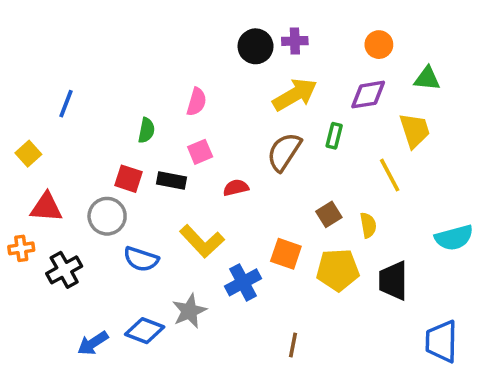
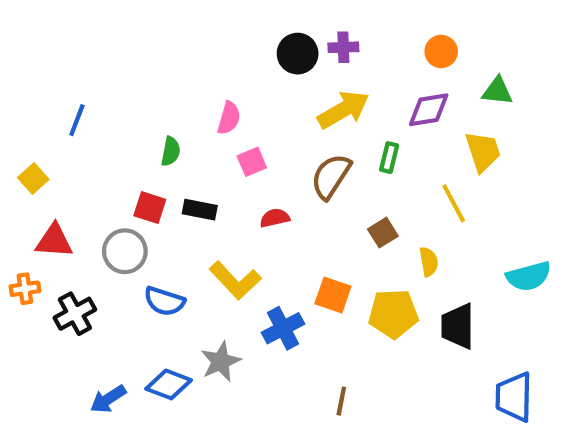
pink square: (200, 152) -> (252, 162), moved
brown square: (329, 214) -> (383, 233), moved

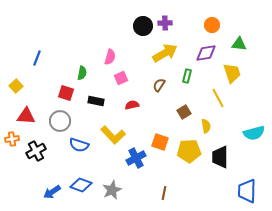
brown semicircle: (331, 176) -> (159, 85), size x0.6
red square: (150, 208) -> (66, 93), moved
gray star: (221, 362) -> (112, 190), moved

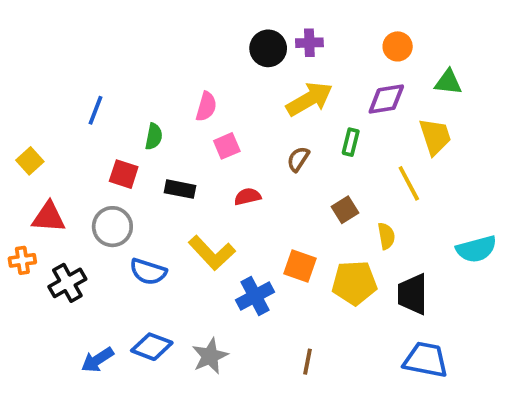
blue line: (37, 58) -> (96, 110), moved
blue trapezoid: (247, 191) -> (426, 360), moved, turned 100

